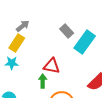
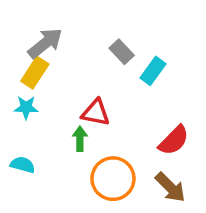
gray arrow: (23, 26) -> (45, 43), size x1.5
cyan rectangle: (85, 42) -> (153, 71), size x0.7

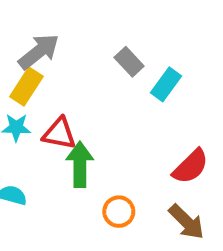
red triangle: (96, 113) -> (59, 134), moved
green arrow: (80, 139) -> (80, 164), size x1.5
orange circle: (113, 179) -> (119, 212), size x0.6

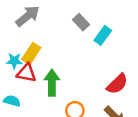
yellow rectangle: (26, 86) -> (31, 54), moved
red triangle: (59, 134) -> (26, 73), moved

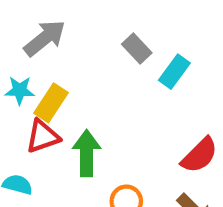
cyan star: (14, 61) -> (20, 90), moved
red triangle: (26, 73) -> (43, 136), turned -30

